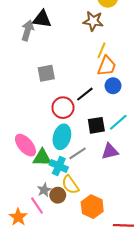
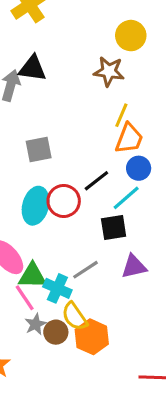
cyan line: (118, 122) -> (126, 198), moved
cyan ellipse: (62, 137) -> (36, 206), moved
pink line: (37, 206) -> (25, 298), moved
orange hexagon: (92, 207) -> (92, 337), moved

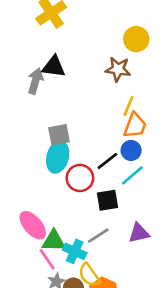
blue circle: (139, 168) -> (131, 150), moved
cyan ellipse: (36, 206) -> (58, 157), moved
black square: (114, 228) -> (107, 200), moved

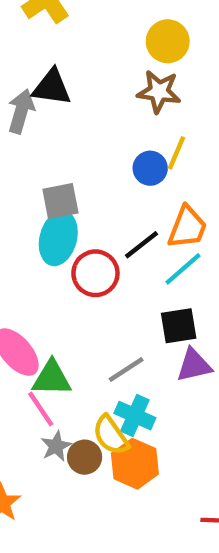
yellow circle: (136, 39) -> (168, 41), moved
orange trapezoid: (135, 126) -> (187, 227), moved
blue circle: (131, 150) -> (150, 168), moved
black square: (107, 200) -> (179, 326), moved
cyan cross: (75, 251) -> (135, 416), moved

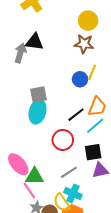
red circle: (95, 273) -> (63, 140), moved

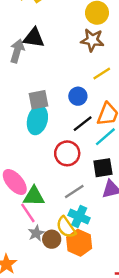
yellow line: (92, 72) -> (102, 74), turned 35
blue circle: (80, 79) -> (78, 96), moved

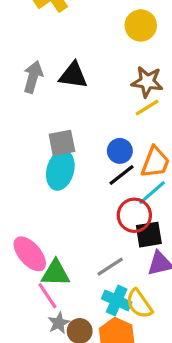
black triangle: (34, 38) -> (73, 75), moved
brown star: (92, 40) -> (147, 82), moved
blue circle: (78, 96) -> (120, 151), moved
red circle: (67, 153) -> (134, 215), moved
yellow semicircle: (66, 227) -> (139, 304), moved

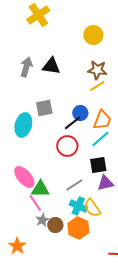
cyan ellipse: (60, 170) -> (23, 125), moved
black line: (121, 175) -> (72, 123), moved
red circle: (134, 215) -> (67, 146), moved

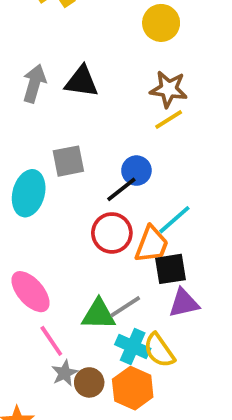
orange trapezoid: (102, 120) -> (152, 244), moved
green triangle: (40, 189) -> (99, 314), moved

